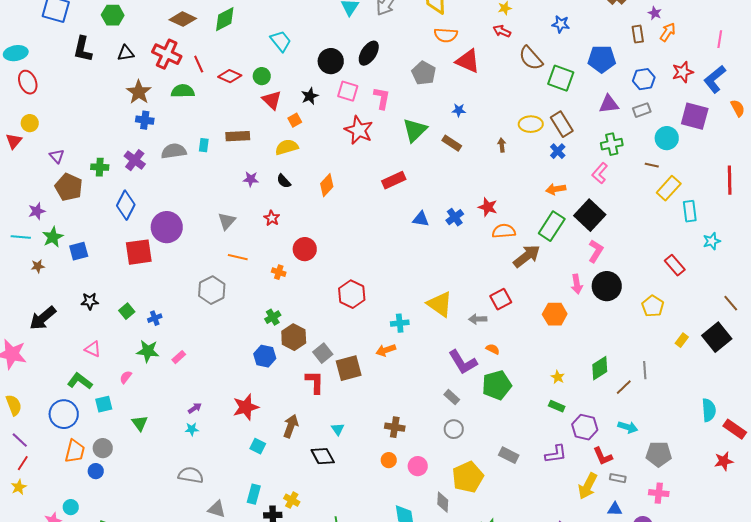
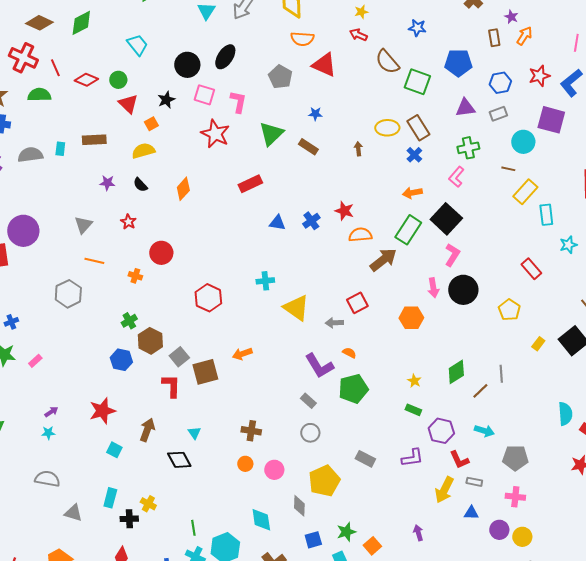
cyan cross: (400, 323) -> (265, 281), moved

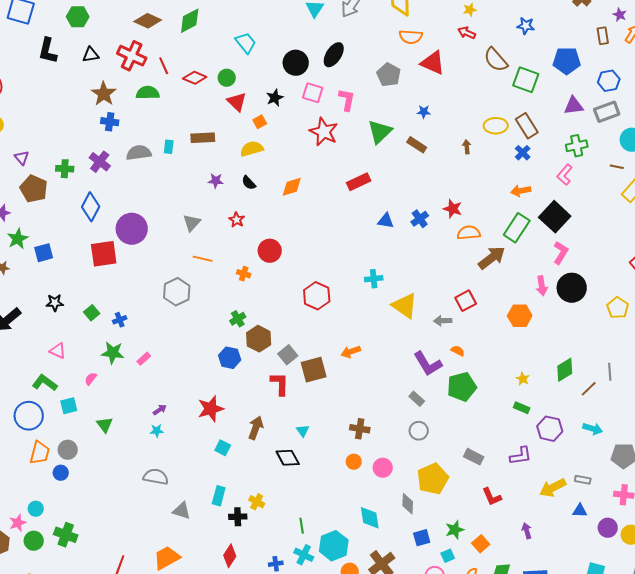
gray rectangle: (498, 114) -> (607, 112), size x1.4
orange diamond: (183, 189) -> (292, 187), turned 30
red L-shape: (459, 460) -> (492, 497), moved
yellow arrow: (444, 490) -> (553, 488), turned 36

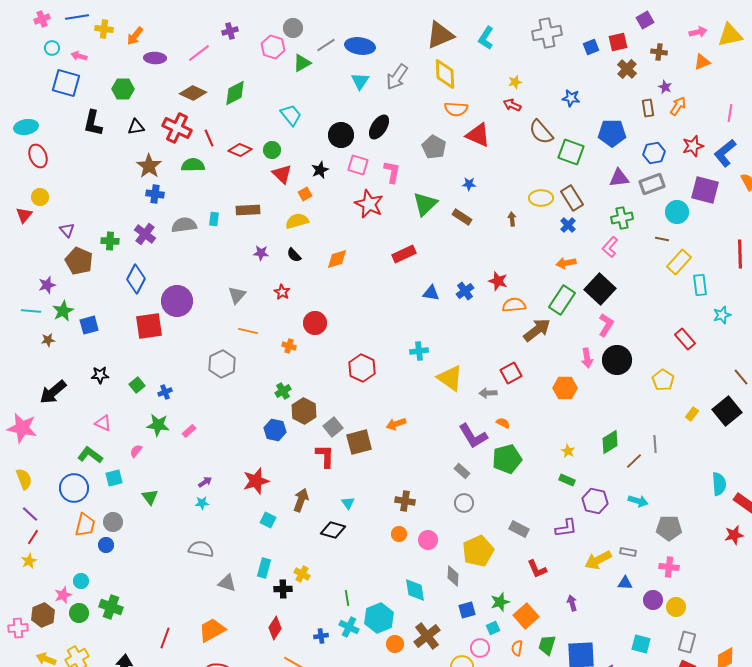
black diamond: (288, 458) -> (333, 530), turned -45
orange square: (481, 544) -> (526, 616), size x1.4

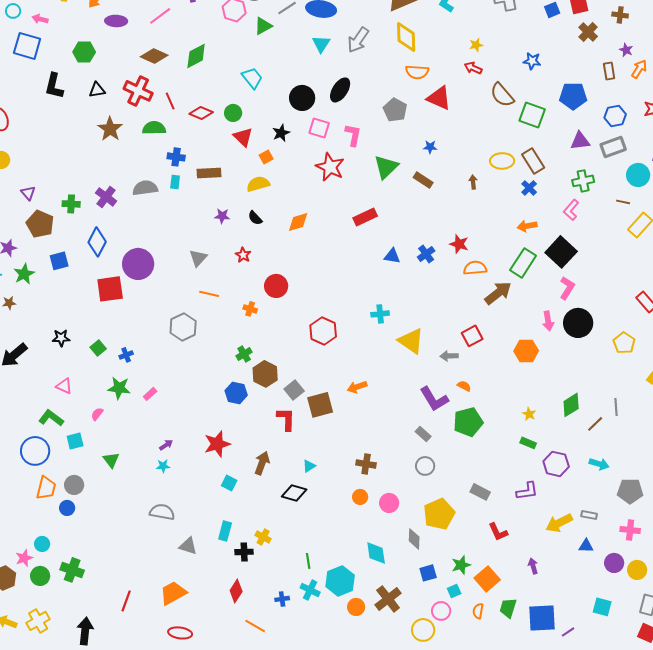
blue cross: (155, 194) -> (176, 157), moved
blue square: (89, 325) -> (59, 261), moved
cyan triangle: (348, 503) -> (309, 466), turned 32

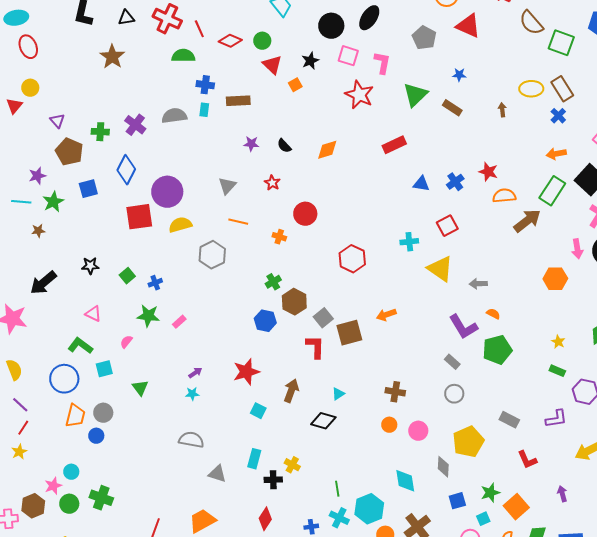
brown star: (110, 129) -> (112, 57), moved
yellow semicircle: (258, 184) -> (180, 225), moved
red square: (472, 336) -> (447, 226), moved

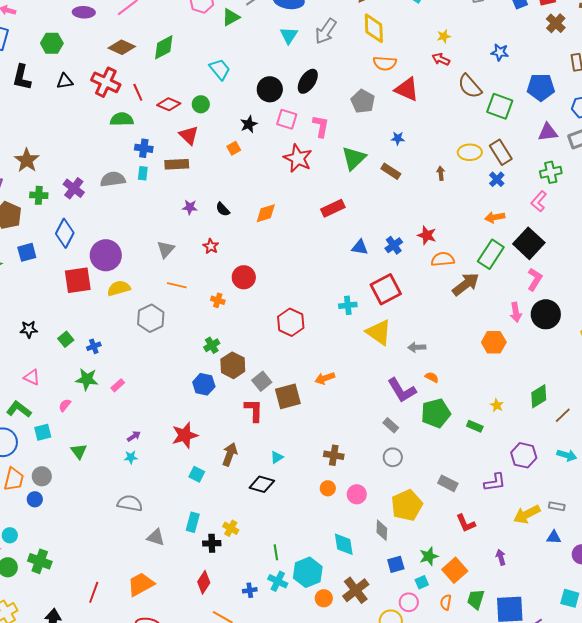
brown star: (112, 57) -> (27, 160), moved
red triangle: (272, 65) -> (189, 135), moved
red square: (447, 226) -> (386, 289), size x1.4
green rectangle: (557, 371) -> (475, 426), moved

